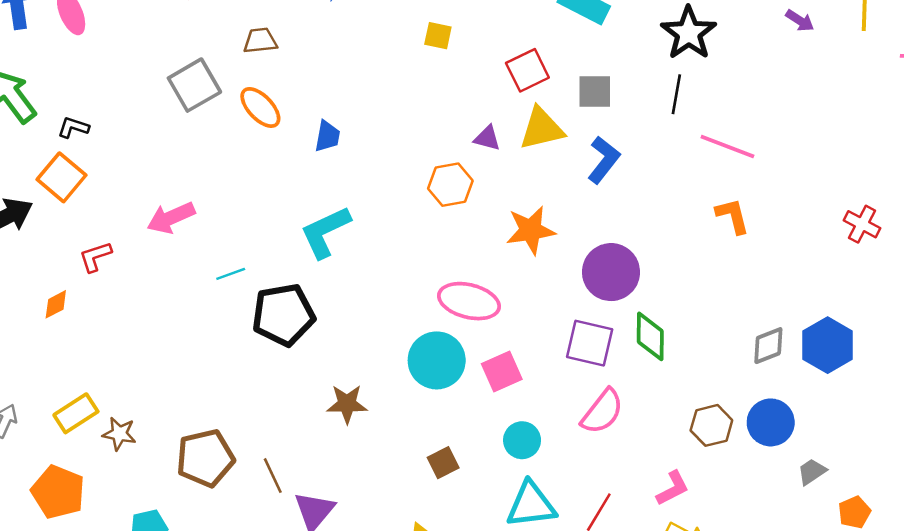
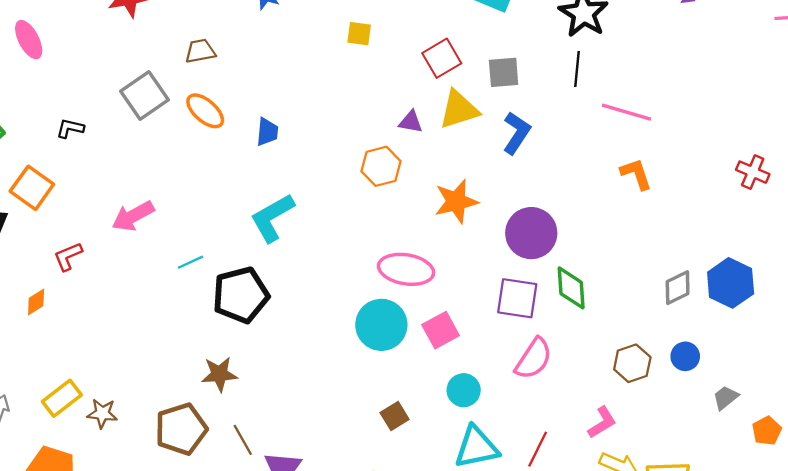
black L-shape: (73, 127) -> (70, 128), moved
brown star: (347, 404) -> (219, 374), moved
blue circle: (771, 422) -> (685, 356), size x0.7

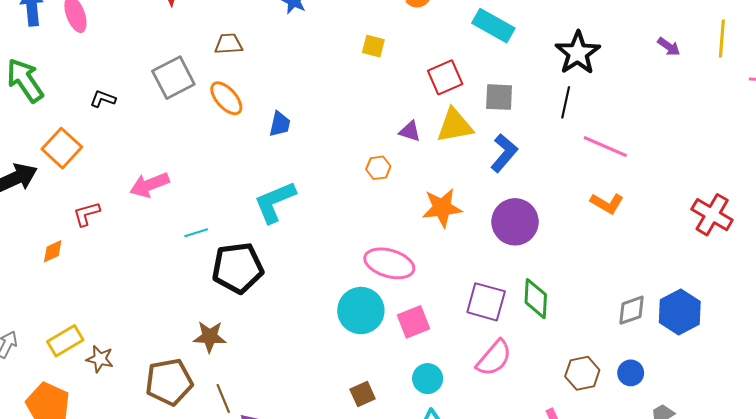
orange hexagon: (381, 166) -> (378, 168), size x0.7
red cross: (753, 172) -> (712, 215), size x1.4
orange L-shape: (636, 174) -> (607, 203), turned 132
purple circle: (531, 233) -> (515, 222), moved

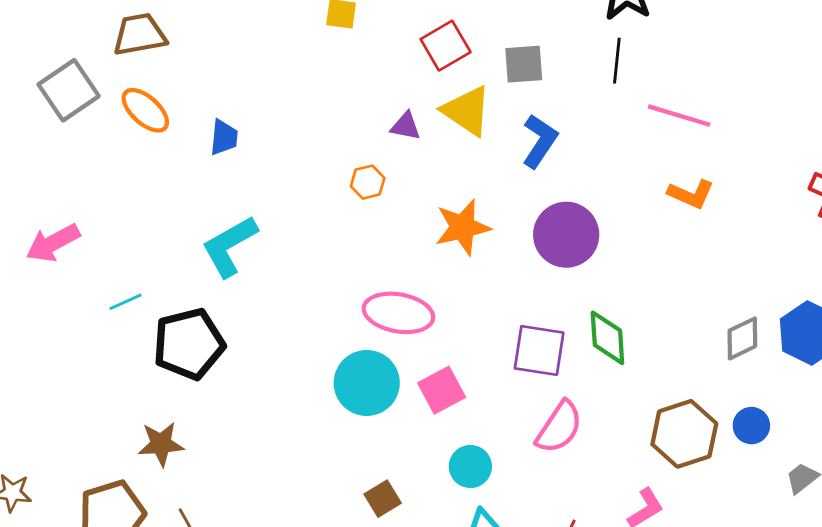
brown trapezoid: (229, 44) -> (140, 34), size x1.4
yellow triangle: (455, 125) -> (467, 111), turned 51
brown hexagon: (582, 373) -> (684, 434), size x1.4

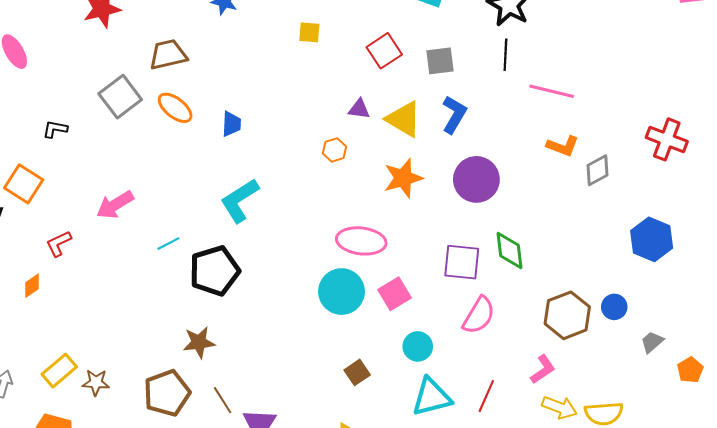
yellow triangle: (467, 111) -> (404, 119), moved
gray diamond: (742, 338) -> (597, 170), moved

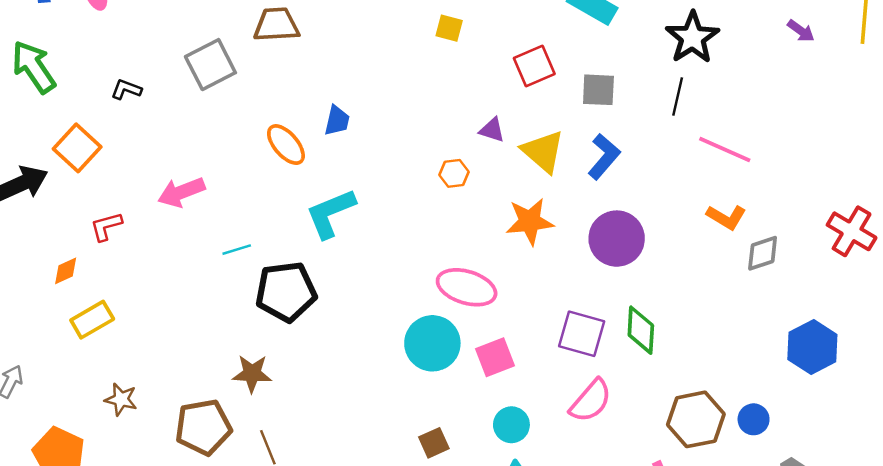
orange ellipse: (175, 108) -> (286, 145), moved
yellow rectangle: (59, 371) -> (92, 320), moved

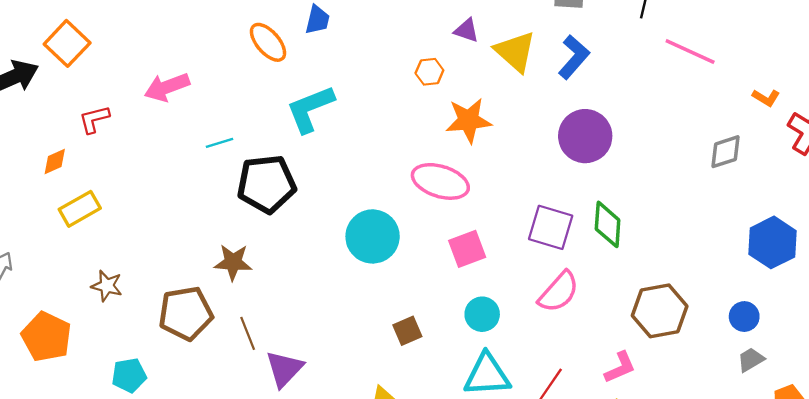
orange L-shape: (726, 217) -> (766, 98), moved, size x0.7
orange star: (530, 221) -> (469, 120), moved
cyan circle: (432, 343) -> (373, 236), moved
blue circle: (754, 419) -> (744, 317), moved

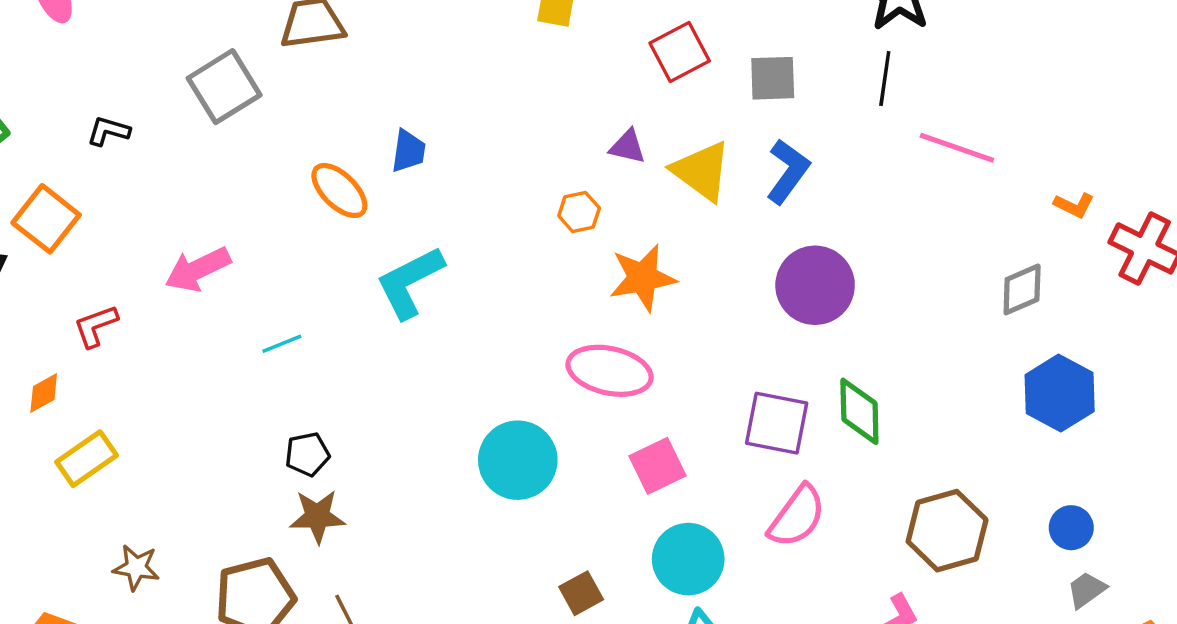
black pentagon: (266, 184) -> (307, 454), moved, size x0.5
blue hexagon: (772, 242) -> (1060, 393), moved
cyan circle: (482, 314) -> (688, 559), size x1.4

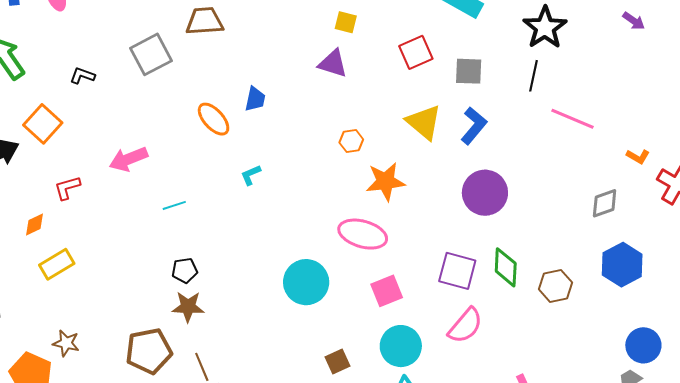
purple triangle: (628, 147) -> (333, 63), moved, size x1.4
cyan L-shape: (410, 282) -> (251, 175), size x0.5
blue circle: (1071, 528) -> (643, 345), moved, size x1.4
brown hexagon: (947, 531) -> (555, 286), moved, size x0.7
brown star: (136, 568) -> (66, 343), moved

